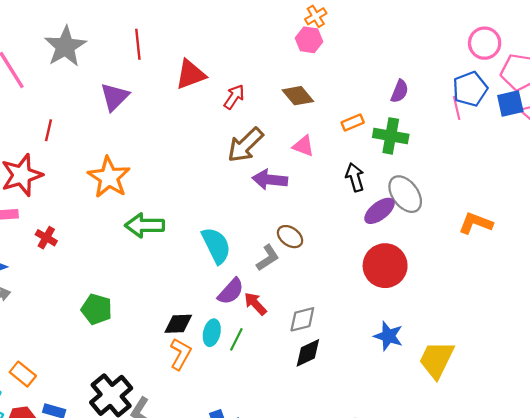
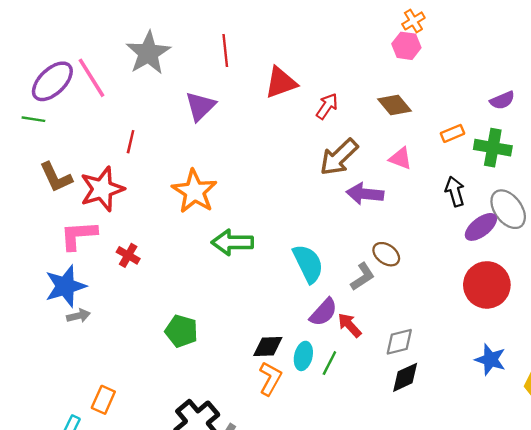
purple semicircle: (400, 91) -> (502, 100), turned 45
orange rectangle: (23, 374) -> (103, 400), turned 75

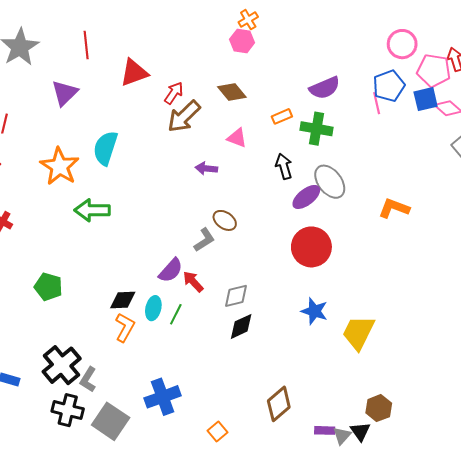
purple semicircle: (502, 100) -> (325, 88), size x1.4
brown arrow: (339, 157) -> (184, 116), moved
purple arrow: (365, 194) -> (206, 168), size x0.7
cyan semicircle: (308, 264) -> (105, 148), moved, turned -136

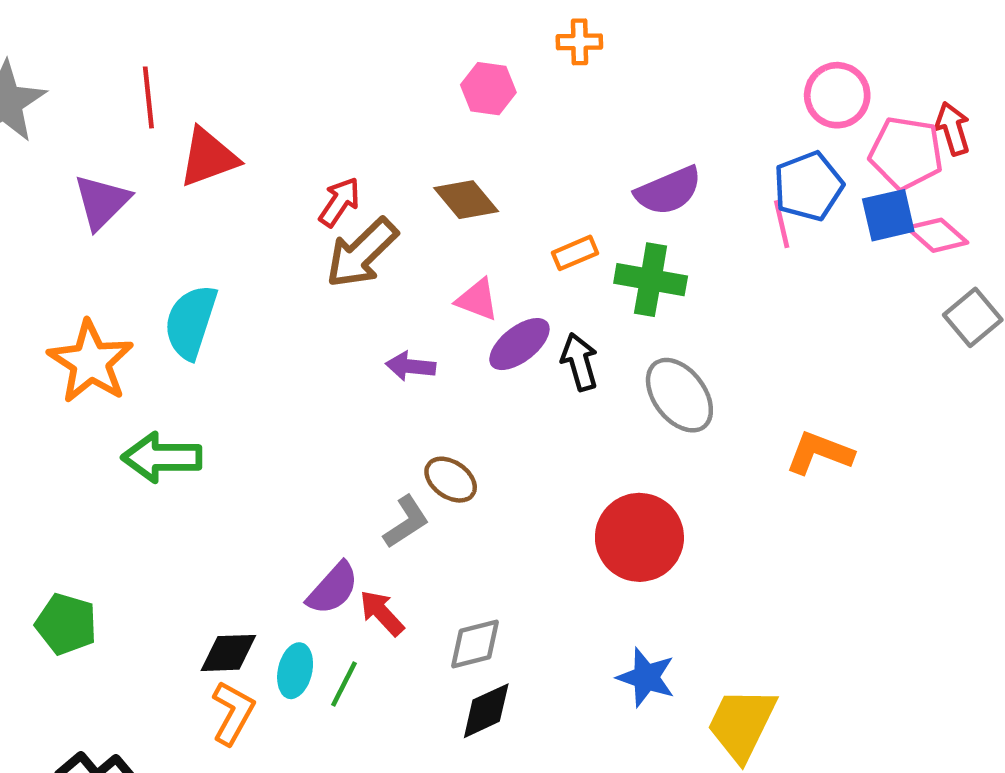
orange cross: (248, 20) -> (579, 42), moved, turned 30
red triangle: (134, 73) -> (208, 157), moved
purple ellipse: (306, 197) -> (519, 344), moved

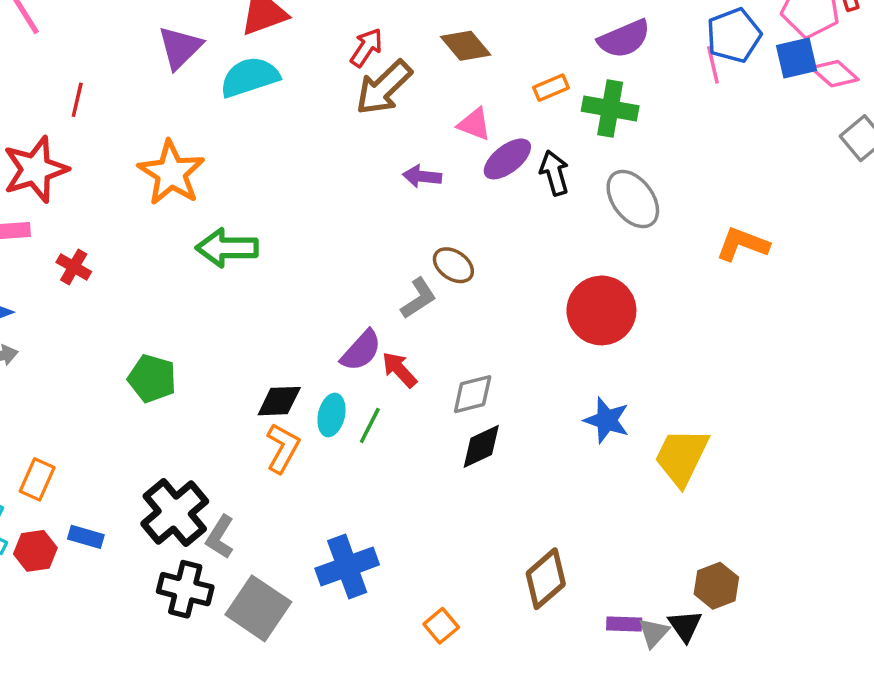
cyan semicircle: (191, 322) -> (250, 77), moved, turned 54

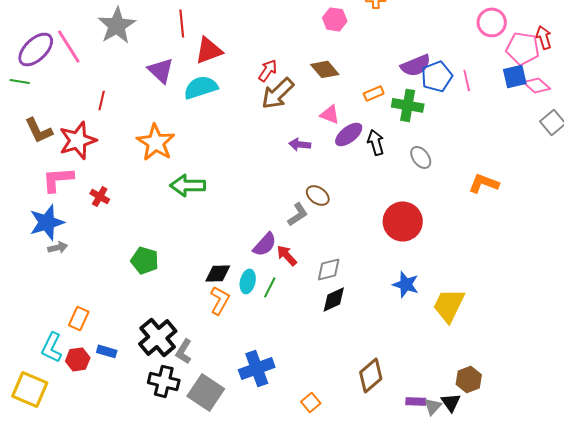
blue pentagon: (734, 35) -> (437, 76), moved
purple triangle: (180, 47) -> (161, 70), turned -32
gray ellipse: (633, 199) -> (421, 157), size x0.7

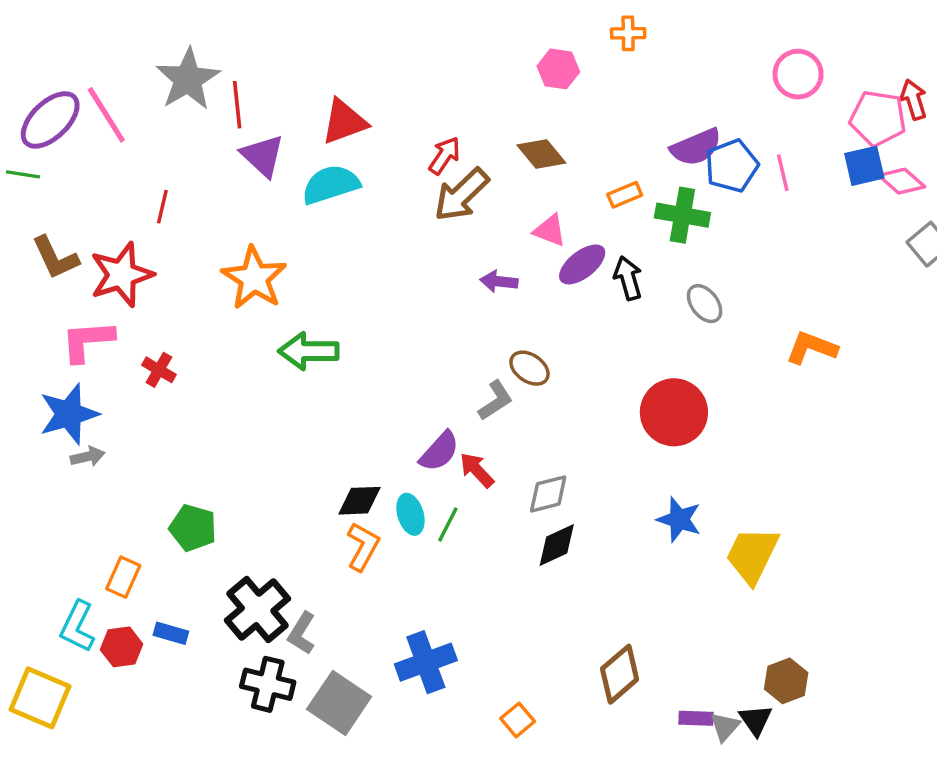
pink circle: (492, 22) -> (798, 74), moved
red line: (182, 23) -> (237, 105), moved
green pentagon: (145, 260) -> (193, 528), moved
cyan ellipse: (248, 281) -> (411, 514), turned -30

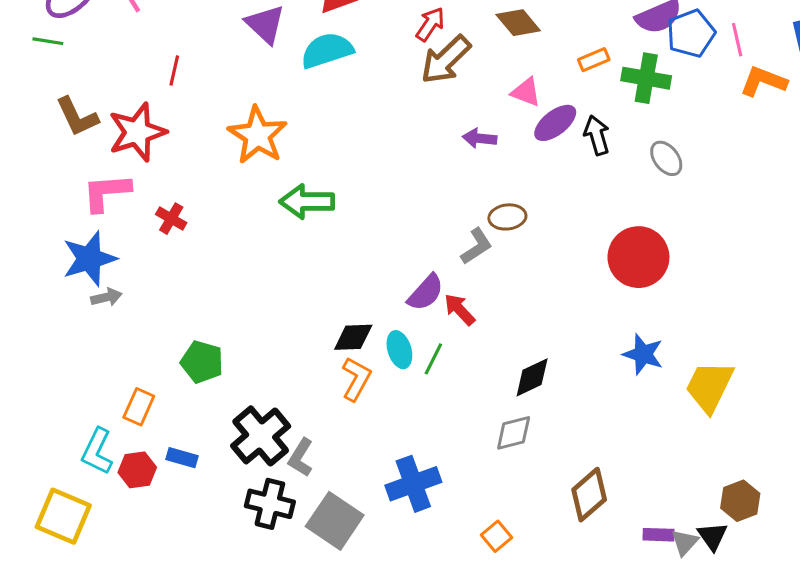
orange L-shape: (812, 348) -> (763, 81), moved
brown ellipse: (529, 368) -> (507, 217), turned -42
gray diamond: (548, 494) -> (514, 433), moved

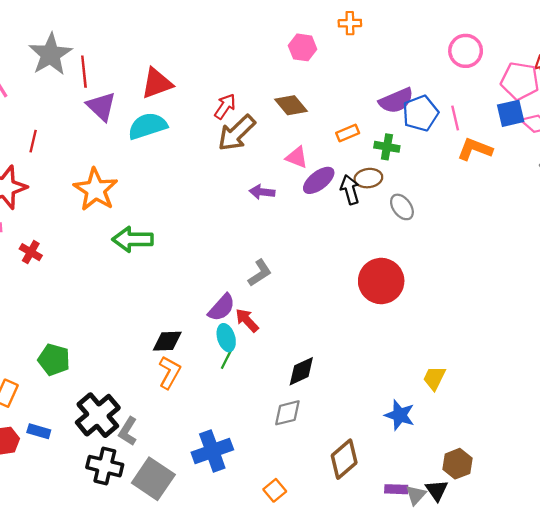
green cross: (646, 78) -> (387, 147), size x0.7
brown ellipse: (507, 217) -> (368, 178), moved
cyan ellipse: (399, 350) -> (226, 338), moved
blue star: (643, 354) -> (400, 415), moved
yellow trapezoid: (709, 387) -> (434, 378), size x0.6

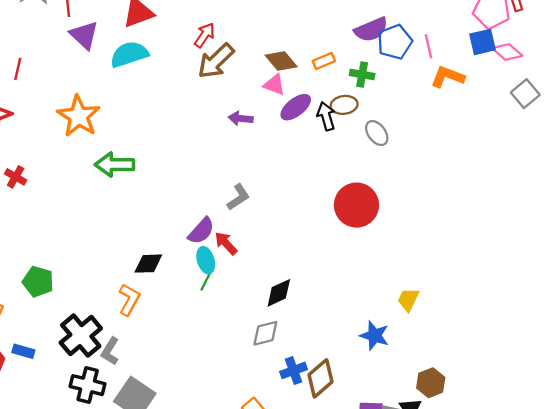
brown diamond: (291, 105) -> (281, 61), moved
orange L-shape: (170, 372) -> (129, 300), moved
blue cross: (212, 451) -> (293, 370), moved, size x0.7

